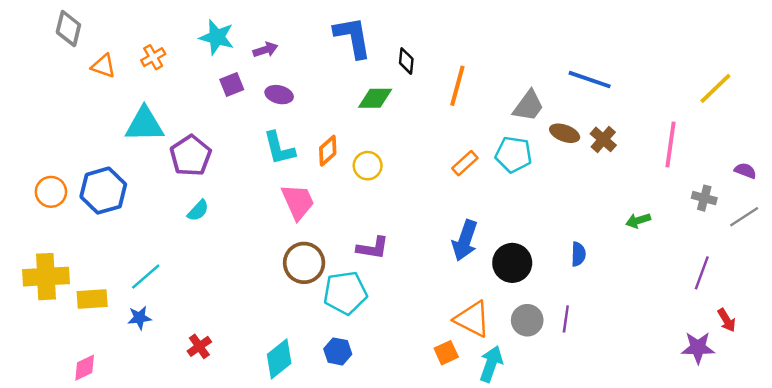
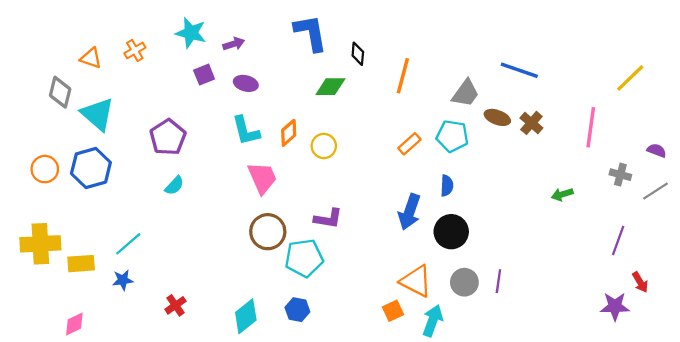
gray diamond: (68, 29) -> (60, 92), moved
cyan triangle: (144, 124) -> (98, 114), moved, turned 42
blue semicircle: (578, 254) -> (447, 186), moved

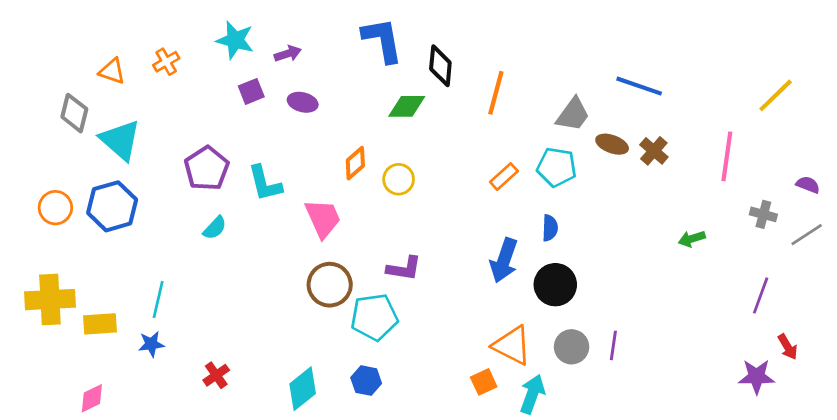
black diamond: (358, 54) -> (440, 66), size x1.4
cyan L-shape: (246, 131) -> (265, 183), moved
cyan line: (128, 244) -> (158, 300), turned -36

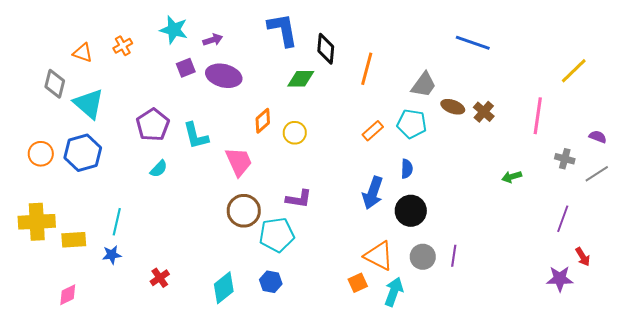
blue line: (639, 86) -> (473, 43), moved
purple ellipse: (303, 102) -> (224, 76), size x1.6

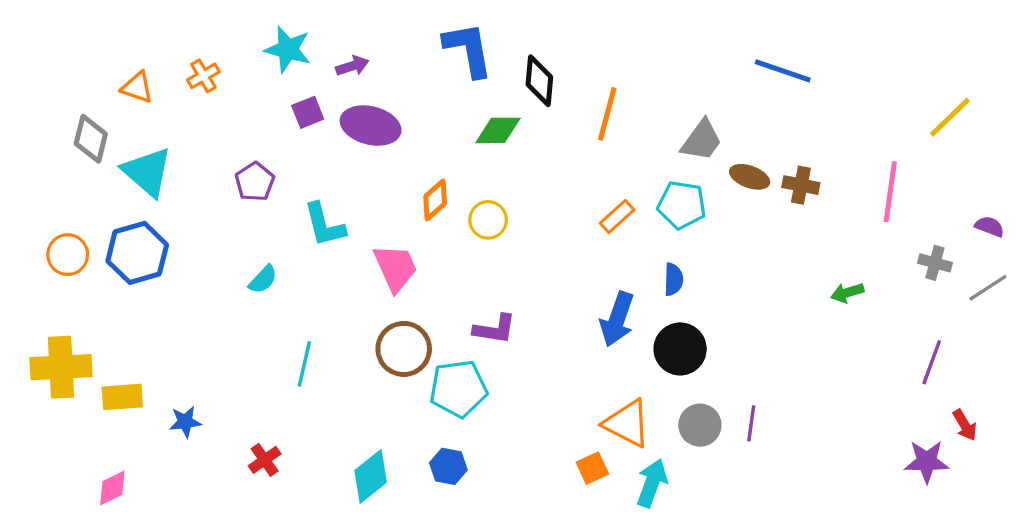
brown cross: (484, 112) -> (801, 185), turned -30
purple pentagon: (153, 125) -> (255, 182), moved, size x0.7
cyan line: (117, 222) -> (304, 364), moved

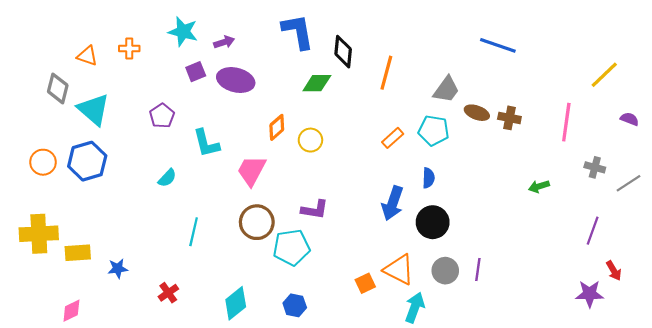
orange cross: (203, 76) -> (129, 48), turned 30
purple semicircle: (990, 226) -> (630, 119), moved
pink trapezoid: (395, 268) -> (252, 171), turned -128
blue hexagon: (448, 466) -> (295, 305), moved
orange square: (592, 468) -> (365, 283), moved

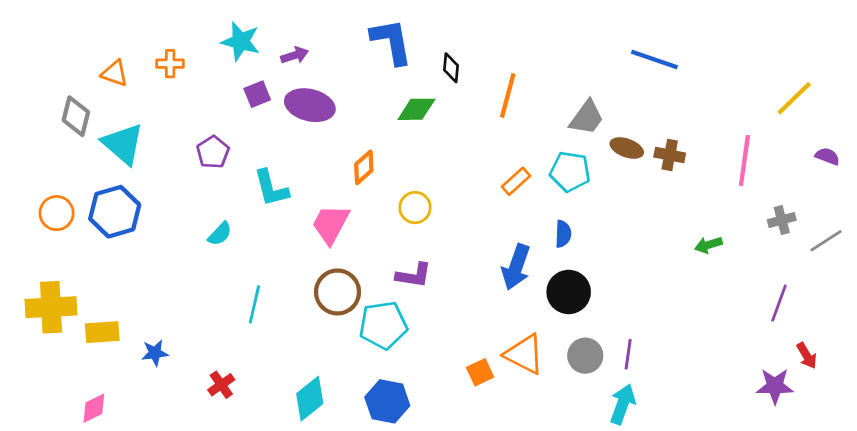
black diamond: (343, 52) -> (451, 68), size x0.7
yellow circle: (310, 140) -> (415, 208), moved
gray cross: (595, 167) -> (782, 220), turned -30
blue hexagon: (295, 305) -> (387, 401), size x1.4
cyan arrow: (415, 307) -> (623, 404), moved

